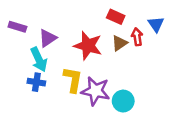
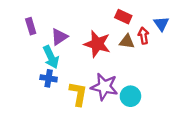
purple rectangle: (17, 27) -> (31, 26), turned 56
brown triangle: (119, 43) -> (127, 42), turned 42
yellow L-shape: (73, 80) -> (78, 94), moved

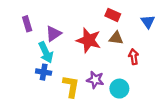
red arrow: (144, 36) -> (134, 57), moved
purple star: (104, 87) -> (95, 80), size x0.7

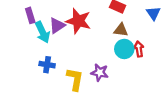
red star: (89, 40) -> (78, 21), moved
cyan arrow: (46, 52) -> (43, 32), moved
cyan circle: (119, 89) -> (124, 49), moved

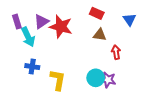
purple triangle: (57, 25) -> (41, 22), moved
cyan circle: (124, 49) -> (96, 78), moved
purple star: (100, 73) -> (108, 80), moved

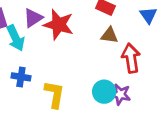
red arrow: (116, 52) -> (131, 58), size x1.5

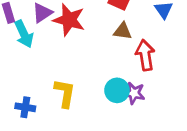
blue cross: (21, 77) -> (25, 107), moved

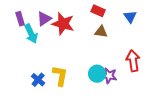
red arrow: (145, 55) -> (133, 61), moved
blue cross: (25, 107) -> (38, 80), moved, turned 32

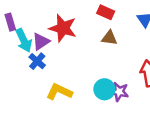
purple triangle: (44, 19) -> (41, 42), moved
yellow L-shape: (60, 76) -> (59, 92), turned -75
blue cross: (38, 80) -> (37, 61), moved

